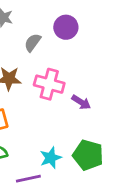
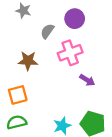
pink cross: (49, 84) -> (70, 53), moved, turned -35

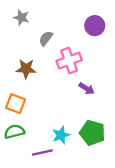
purple circle: (75, 19) -> (95, 26), moved
orange square: (18, 95) -> (16, 104), turned 36

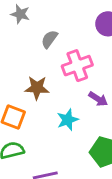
brown star: (26, 69) -> (37, 88), moved
cyan star: (61, 135) -> (68, 120), moved

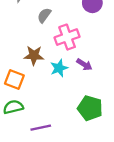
cyan star: (68, 120) -> (59, 68), moved

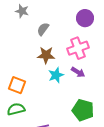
pink cross: (67, 37) -> (78, 48), moved
brown star: (34, 55) -> (46, 55), moved

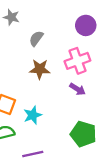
cyan star: (56, 75) -> (33, 115), moved

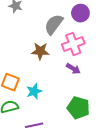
gray semicircle: (36, 38) -> (54, 24), moved, size x1.5

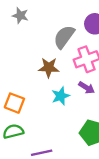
cyan star: (34, 91) -> (61, 96), moved

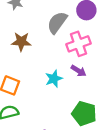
brown star: (49, 68) -> (21, 42), moved

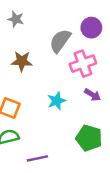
purple arrow: (79, 71) -> (93, 95), moved

